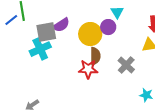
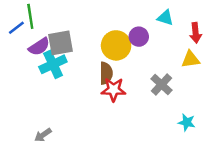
cyan triangle: (117, 12) -> (165, 18), moved, turned -40
purple semicircle: (61, 25) -> (39, 47), moved
brown semicircle: (95, 56) -> (106, 73), moved

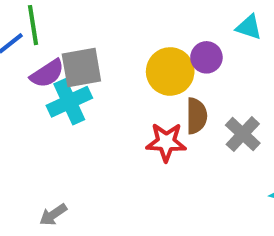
brown semicircle: (106, 73) -> (196, 116), moved

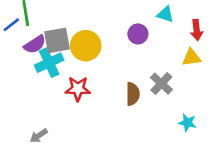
yellow circle: (170, 71) -> (86, 46), moved
brown semicircle: (196, 116) -> (133, 94), moved
red star: (166, 142) -> (78, 89), moved

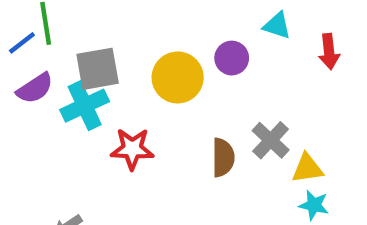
purple semicircle: (35, 44) -> (35, 88), moved
yellow circle: (86, 46) -> (178, 77), moved
yellow triangle: (191, 57) -> (307, 168), moved

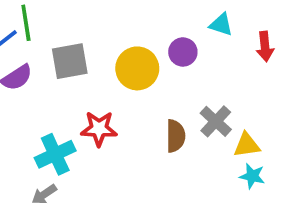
cyan cross: (85, 106) -> (55, 154), moved

